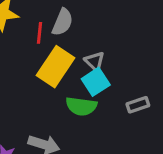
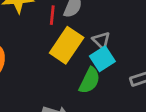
green semicircle: (81, 106) -> (90, 80), turned -72

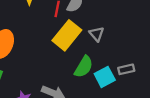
cyan square: (102, 59) -> (105, 77), moved

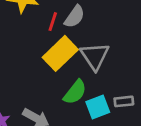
gray triangle: (97, 34) -> (95, 56), size x1.6

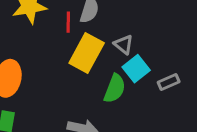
gray triangle: (95, 56) -> (123, 44), size x0.6
cyan square: (98, 107) -> (136, 69), moved

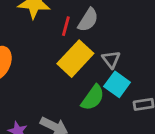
cyan square: (136, 69) -> (117, 84), turned -30

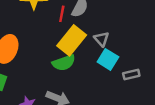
green semicircle: (93, 98) -> (64, 63), moved, turned 40

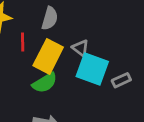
red line: (62, 14) -> (23, 42), moved
cyan square: (108, 59) -> (92, 69), size x1.4

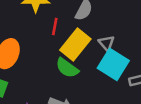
green semicircle: (45, 83) -> (67, 68), turned 55

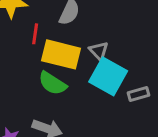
yellow rectangle: (75, 45) -> (61, 54), turned 68

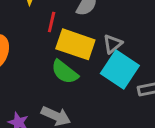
gray triangle: (99, 51) -> (113, 44), turned 30

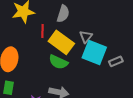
yellow rectangle: (75, 44) -> (61, 42), turned 30

